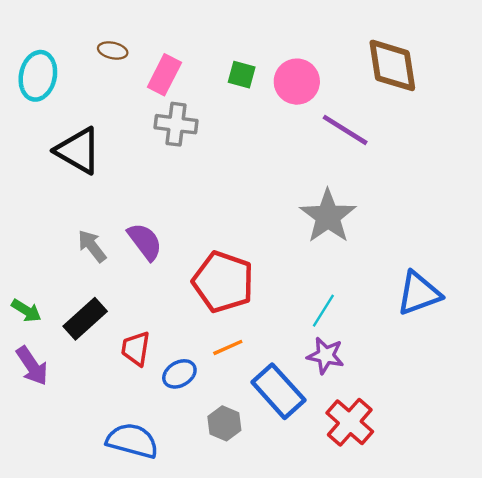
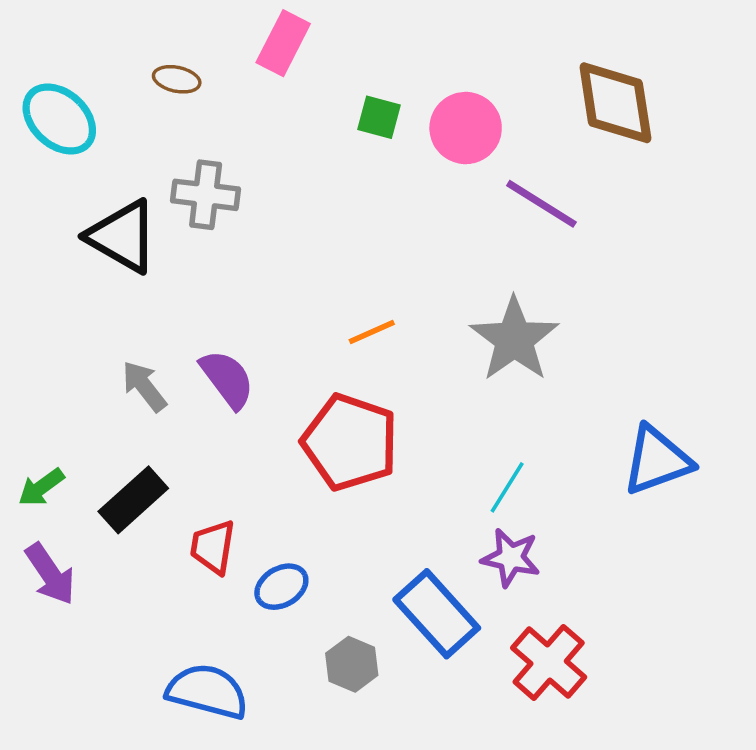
pink rectangle: (164, 75) -> (283, 43), moved
cyan ellipse: (38, 76) -> (59, 119), turned -60
gray cross: (176, 124) -> (206, 195), moved
green arrow: (26, 311) -> (41, 487), turned 112
orange line: (228, 347) -> (372, 332), moved

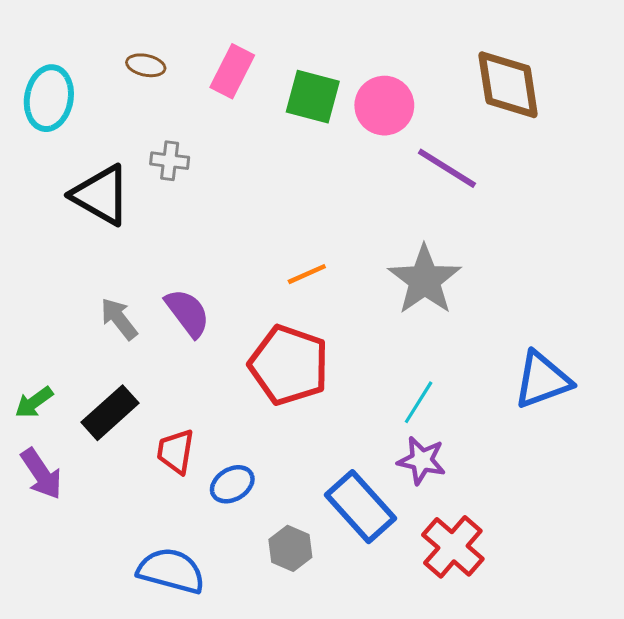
pink rectangle: (283, 43) -> (232, 71), moved
green square: (379, 117) -> (313, 97), size x1.5
cyan ellipse: (59, 119) -> (49, 98), turned 58
gray cross: (206, 195) -> (170, 161), size x0.7

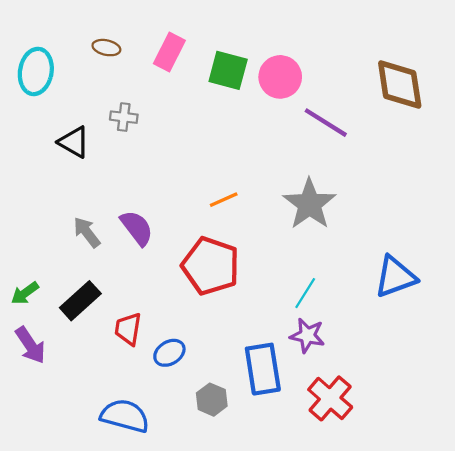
brown diamond: (508, 85) -> (400, 85), moved
black triangle: (101, 195) -> (74, 142), size x0.7
blue rectangle: (360, 507) -> (263, 369), turned 33

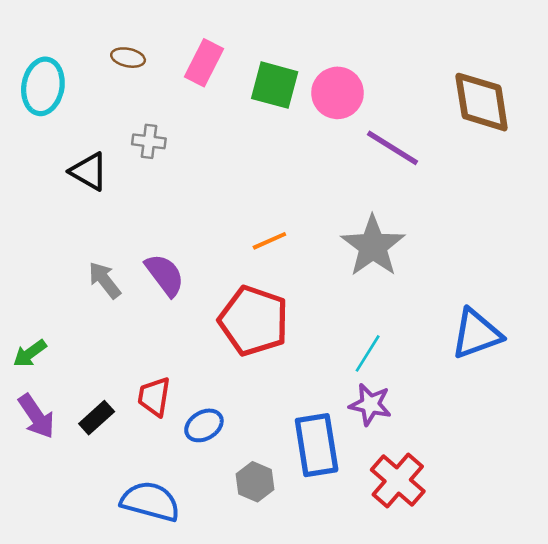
black rectangle: (80, 301) -> (97, 418), moved, size x0.7

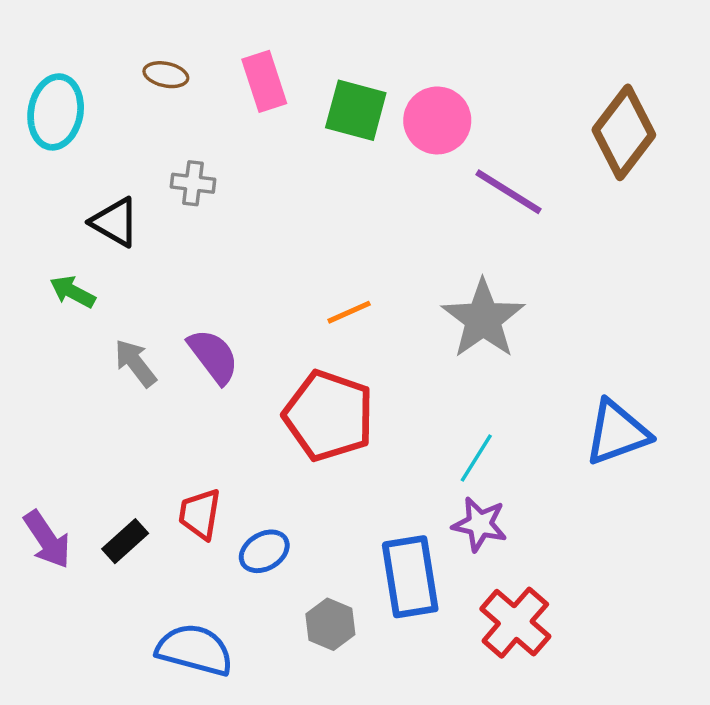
pink rectangle: (204, 63) -> (264, 81), turned -45
brown diamond: (482, 102) -> (624, 132), turned 46
green arrow: (30, 353) -> (73, 292), moved, turned 64

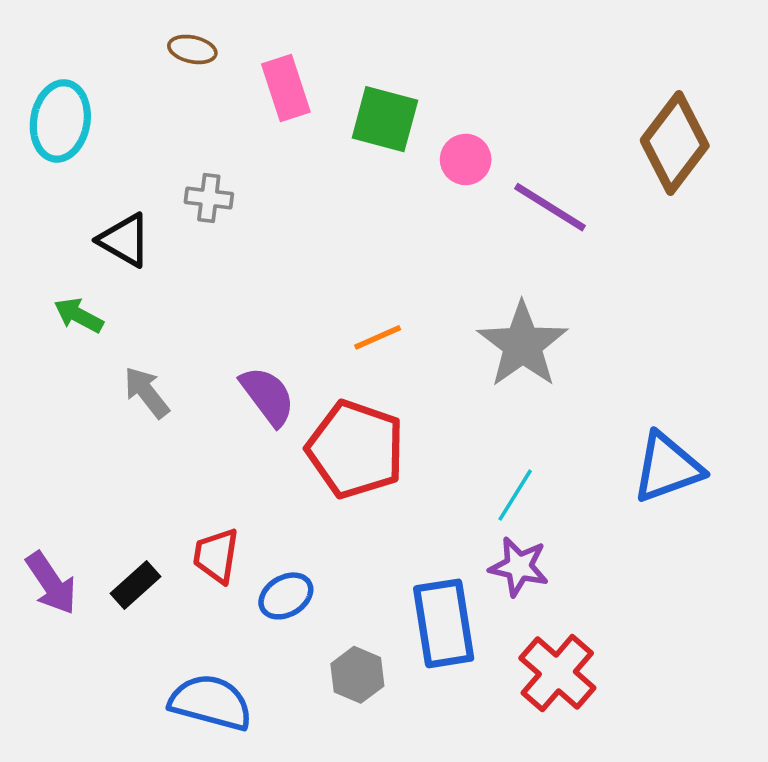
brown ellipse: (166, 75) -> (192, 49), moved
pink circle: (437, 120) -> (466, 159), moved, size x0.7
purple semicircle: (213, 356) -> (268, 396), moved

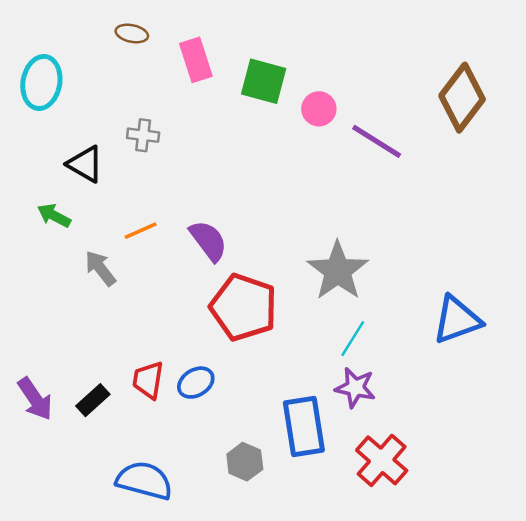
orange line: (378, 337) -> (141, 231), moved
gray star: (522, 345) -> (338, 271), moved
purple semicircle: (268, 396) -> (208, 241), moved
blue ellipse: (286, 596) -> (196, 383), moved

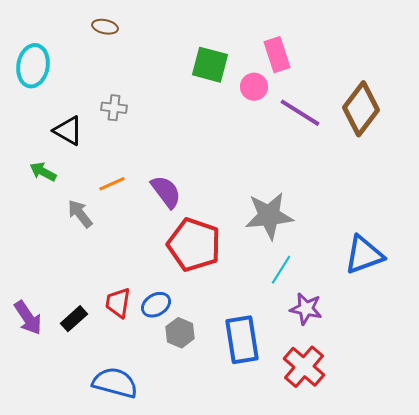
pink rectangle: (196, 60) -> (277, 55), moved
brown diamond: (462, 98) -> (361, 109), moved
gray star: (338, 271) -> (269, 216), turned 30
purple star: (355, 388) -> (306, 309), moved
gray hexagon: (245, 462) -> (180, 333), moved

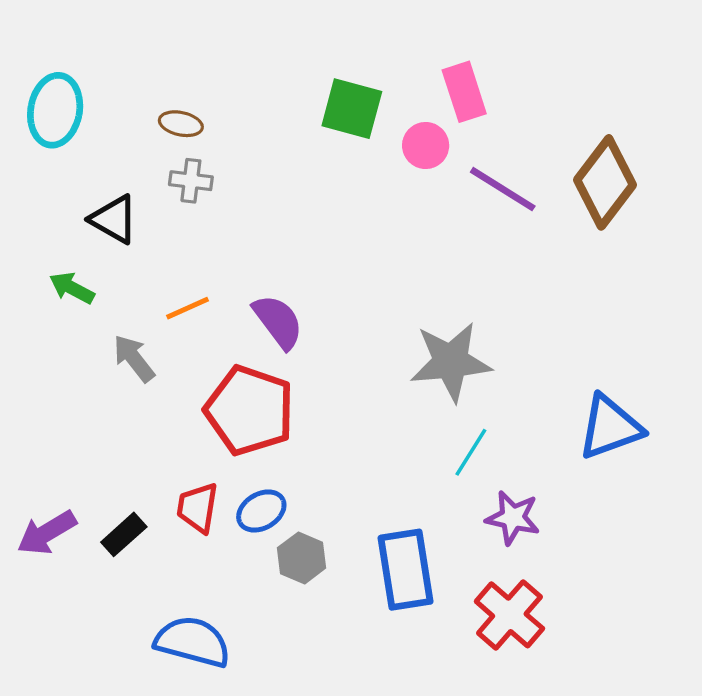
brown ellipse: (105, 27) -> (181, 124), moved
red pentagon: (194, 245) -> (250, 410), moved
purple arrow: (28, 318) -> (47, 533), turned 93

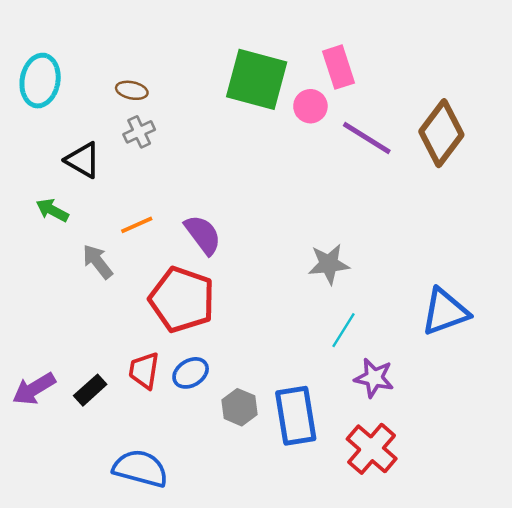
green square: (352, 109) -> (257, 79), size x1.4
gray cross: (191, 181) -> (139, 132), turned -32
gray star: (451, 362) -> (329, 264), size x0.7
gray hexagon: (302, 558) -> (239, 407), moved

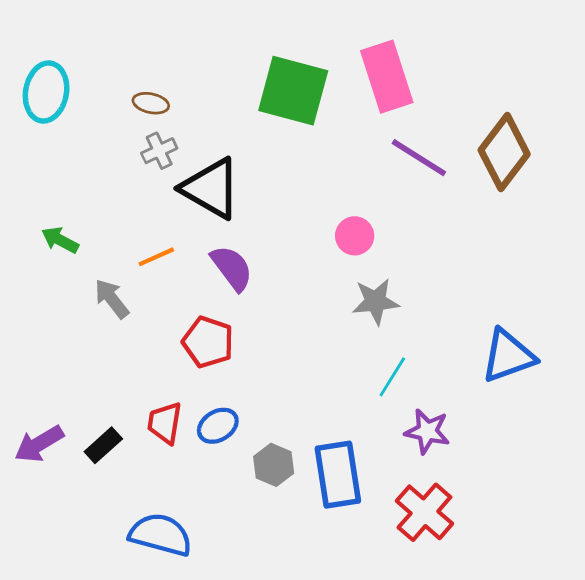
pink rectangle: (339, 67) -> (387, 77), size x1.4
pink circle: (310, 106) -> (355, 236), moved
black triangle: (83, 160) -> (211, 188), moved, size x1.5
red pentagon: (182, 300) -> (208, 342), size x0.7

